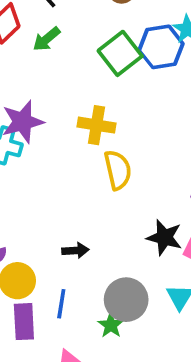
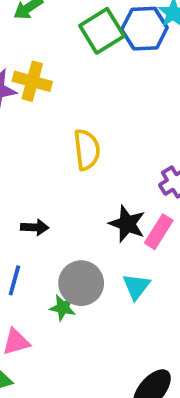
yellow cross: (96, 125) -> (32, 81), moved
green star: (111, 325) -> (63, 308), turned -30

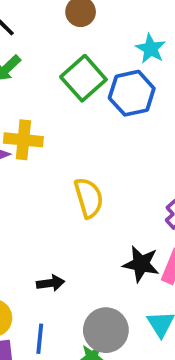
blue hexagon: (144, 29) -> (132, 93), moved

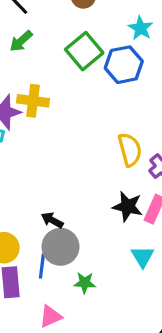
yellow semicircle: (89, 198) -> (130, 150), moved
black arrow: (51, 283) -> (52, 220), turned -145
gray circle: (106, 330) -> (60, 247), moved

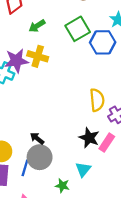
green arrow: (21, 41) -> (37, 26), moved
cyan triangle: (143, 257) -> (83, 169), moved
green star: (85, 283) -> (62, 186), moved

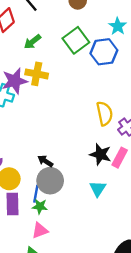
green star: (62, 186) -> (40, 206), moved

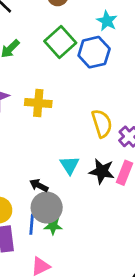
yellow cross: (37, 74) -> (38, 103), moved
cyan triangle: (98, 189) -> (70, 165), moved
green star: (40, 206) -> (53, 226), moved

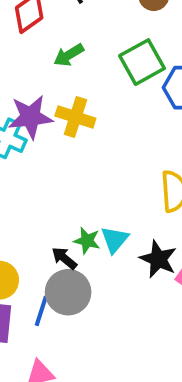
yellow cross: (38, 103) -> (75, 117), moved
green star: (53, 226) -> (87, 241), moved

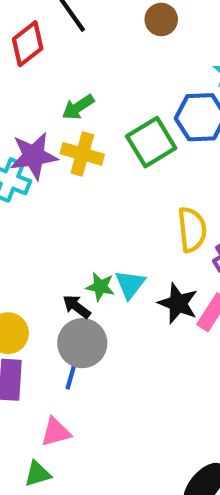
green arrow: (69, 55) -> (78, 107), moved
green square: (142, 62) -> (151, 142), moved
blue line: (41, 311) -> (72, 373), moved

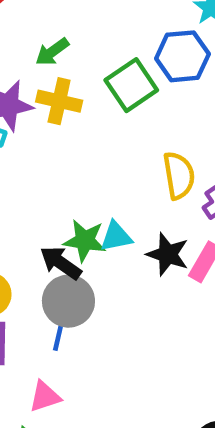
cyan triangle: (130, 284) -> (116, 237), turned 44
green star: (100, 287) -> (85, 241), size x1.4
black arrow: (77, 307) -> (61, 263), size x1.4

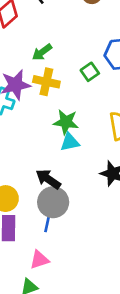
green square: (131, 85) -> (90, 72), size x0.6
cyan triangle: (116, 237) -> (70, 142), moved
green star: (85, 241) -> (66, 122), moved

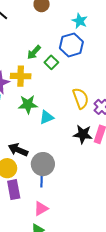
green arrow: (42, 52) -> (34, 52), moved
green star: (66, 122) -> (28, 104), moved
black arrow: (48, 179) -> (18, 150), moved

